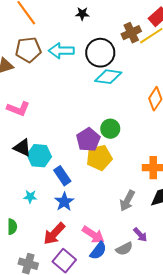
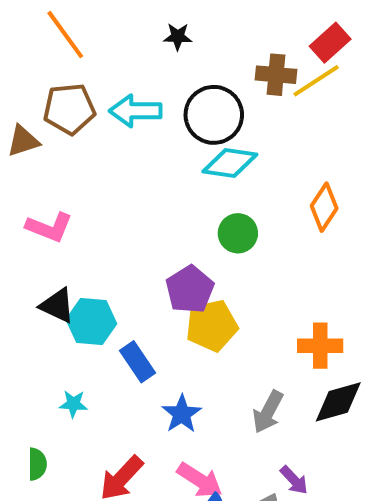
brown cross: (131, 33) -> (276, 75), turned 30
green circle: (110, 129) -> (238, 233), moved
blue star: (64, 202) -> (182, 414), moved

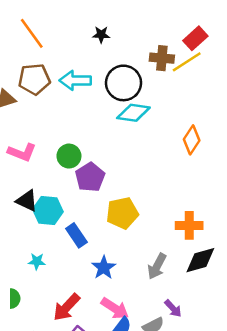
green circle: (238, 233) -> (69, 156), moved
purple pentagon: (190, 289) -> (90, 177), moved

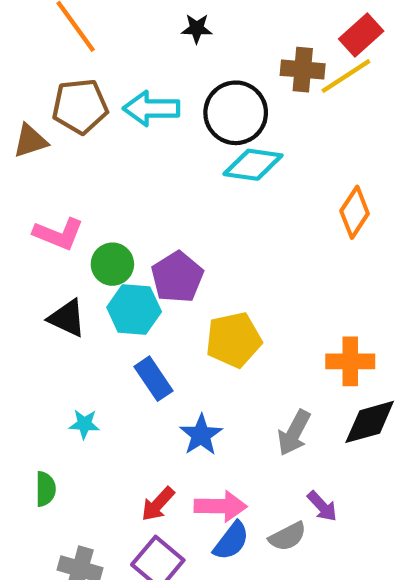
green circle: (69, 156) -> (112, 264), moved
cyan hexagon: (48, 211) -> (134, 310), moved
red arrow: (66, 307) -> (158, 504), moved, size x0.7
pink arrow: (115, 308) -> (221, 506), turned -32

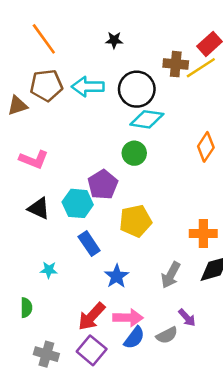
green circle: (112, 264) -> (134, 153), moved
red arrow: (158, 504) -> (92, 316), size x1.4

